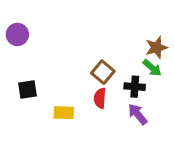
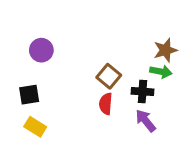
purple circle: (17, 34) -> (41, 50), moved
green arrow: (152, 68) -> (161, 72), turned -30
yellow rectangle: (64, 113) -> (35, 127), moved, turned 30

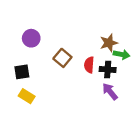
brown star: (165, 50) -> (109, 43), moved
brown square: (109, 76) -> (62, 58), moved
red semicircle: (106, 104) -> (89, 65), moved

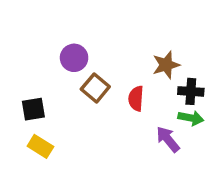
purple circle: (31, 38) -> (74, 58), moved
green arrow: (122, 54) -> (191, 118), moved
black cross: (108, 69) -> (191, 91), moved

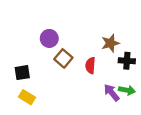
green arrow: (191, 118) -> (127, 90), moved

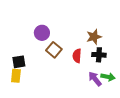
black cross: (127, 61) -> (99, 55), moved
yellow rectangle: (27, 97) -> (16, 76), moved, turned 64

